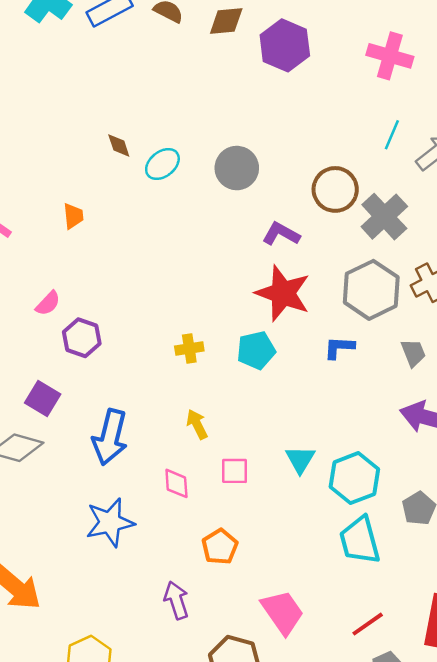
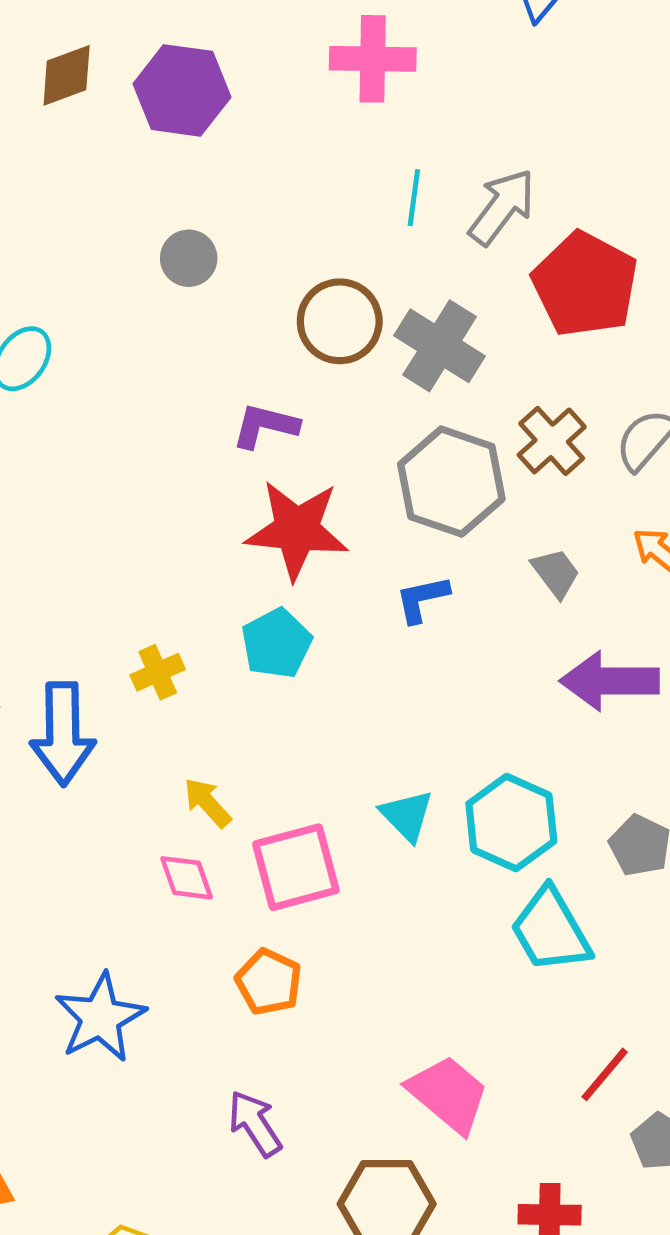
gray circle: (237, 168) -> (189, 258), moved, size x0.7
blue arrow: (110, 437) -> (63, 734), moved
pink square: (234, 471) -> (296, 867), size x1.6
pink diamond: (176, 483) -> (187, 878), moved
orange pentagon: (220, 547) -> (269, 982), moved

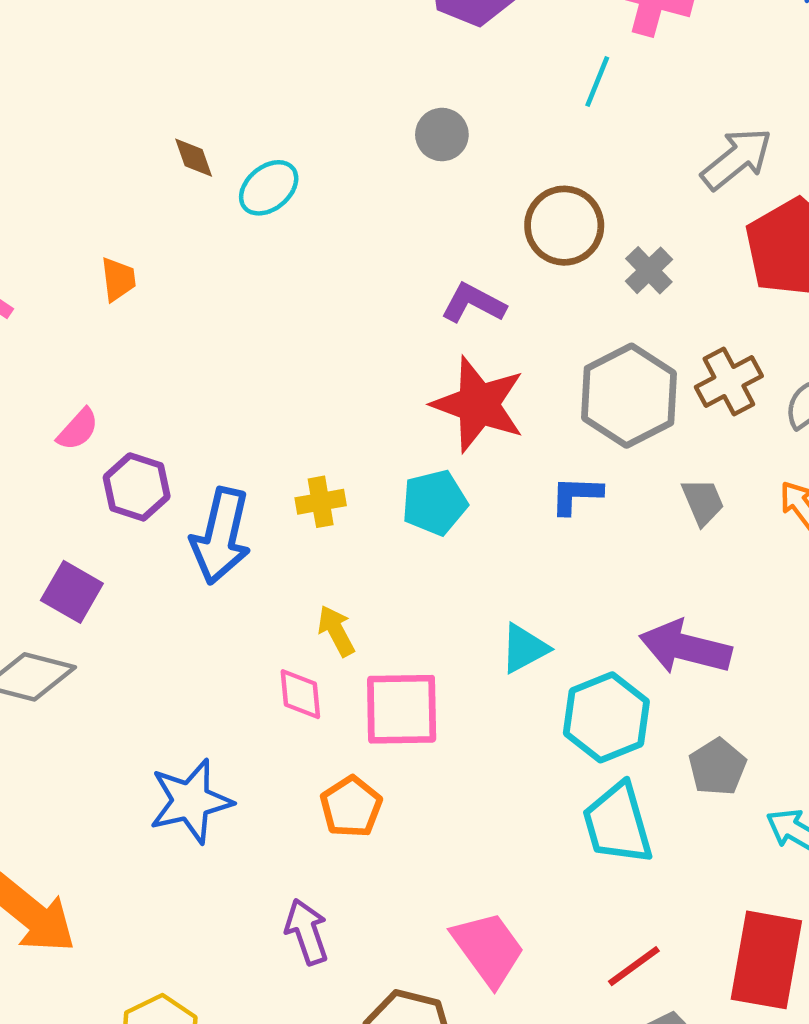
cyan line: (414, 198) -> (597, 82), moved
gray cross: (440, 346) -> (649, 270), size x0.6
purple arrow: (610, 681) -> (685, 647), moved
cyan triangle: (407, 816) -> (524, 648), moved, turned 32

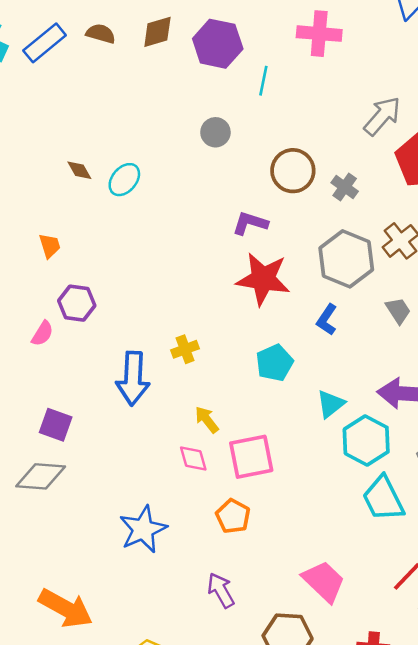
cyan line: (597, 82) -> (263, 81), moved
purple hexagon: (137, 487) -> (77, 303), moved
blue L-shape: (576, 495) -> (327, 320), turned -48
cyan pentagon: (435, 503) -> (274, 363), moved
cyan triangle: (524, 648) -> (331, 404), moved

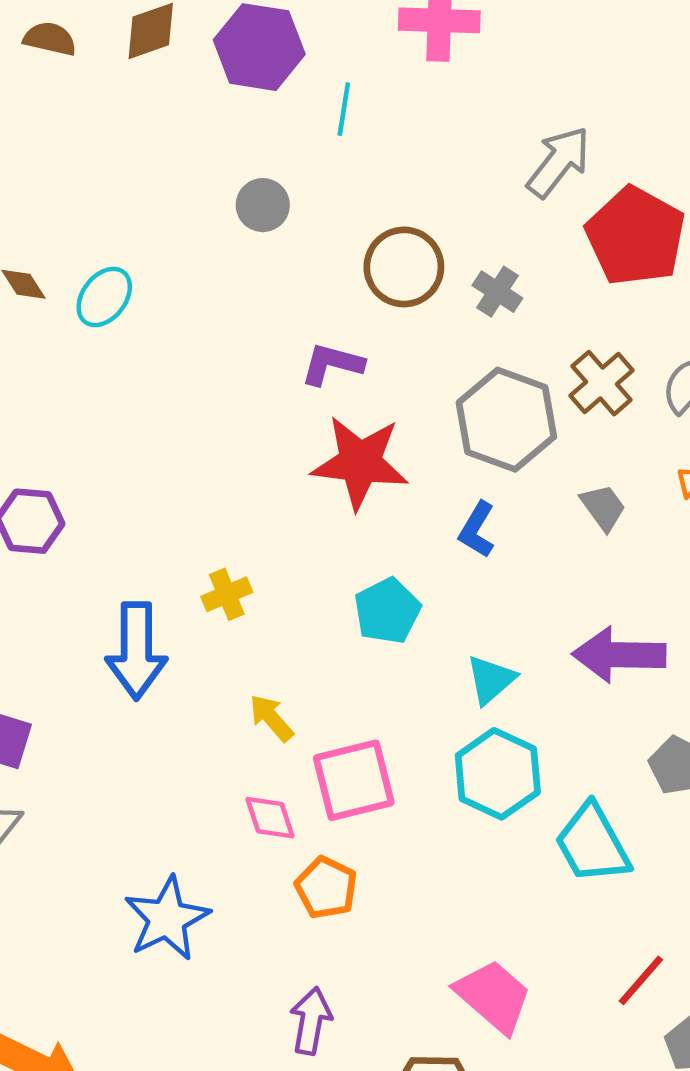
cyan hexagon: (366, 440) -> (498, 774), moved
pink diamond: (193, 459) -> (270, 818), moved
purple arrow: (221, 590) -> (311, 1021), turned 42

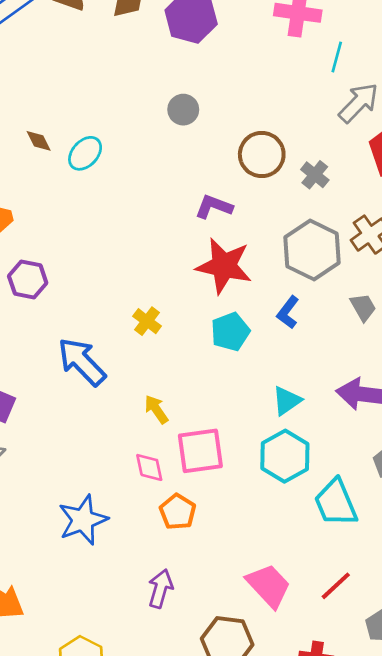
cyan line: (344, 109) -> (337, 57), moved
yellow cross: (227, 594) -> (147, 321), moved, turned -36
cyan pentagon: (387, 611) -> (230, 332), moved
blue arrow: (136, 651) -> (82, 362), turned 130
red line: (641, 980) -> (336, 586), moved

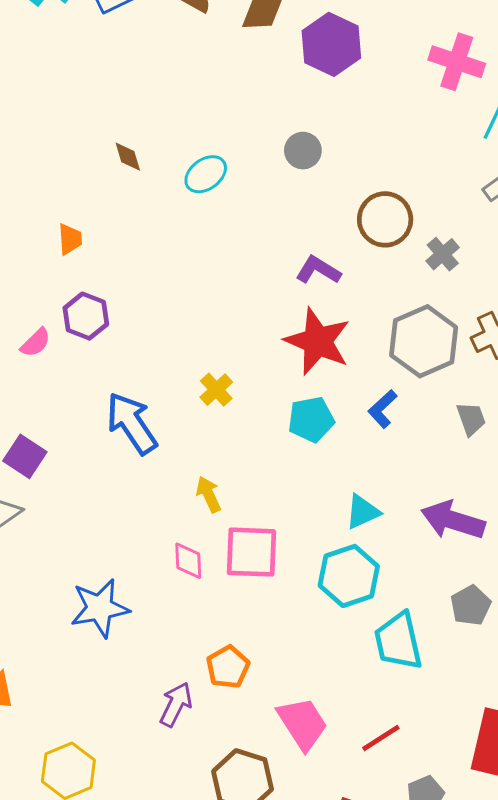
cyan ellipse: (85, 153) -> (206, 174), moved
orange pentagon: (178, 512) -> (228, 667), moved

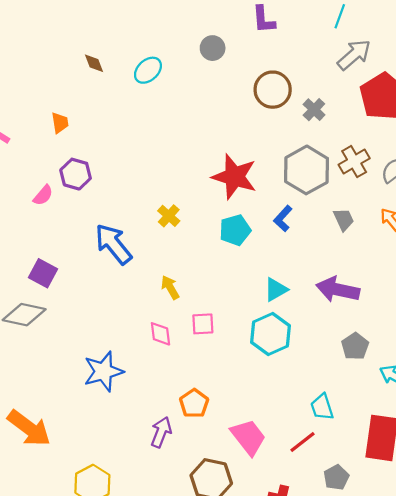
purple L-shape: (318, 270) -> (264, 20), moved, turned -120
pink square: (251, 552) -> (203, 324), size x0.6
cyan trapezoid: (398, 641) -> (322, 407), moved, size x0.7

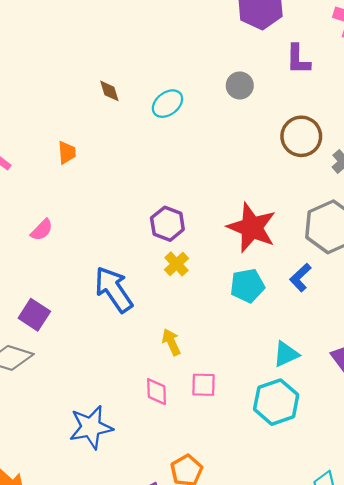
purple hexagon: (76, 174) -> (167, 224), moved

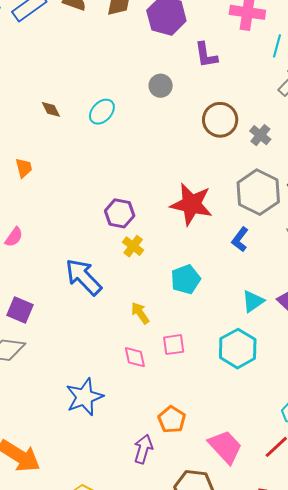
cyan pentagon: (247, 286) -> (186, 279), moved
cyan triangle: (286, 354) -> (253, 301), moved

